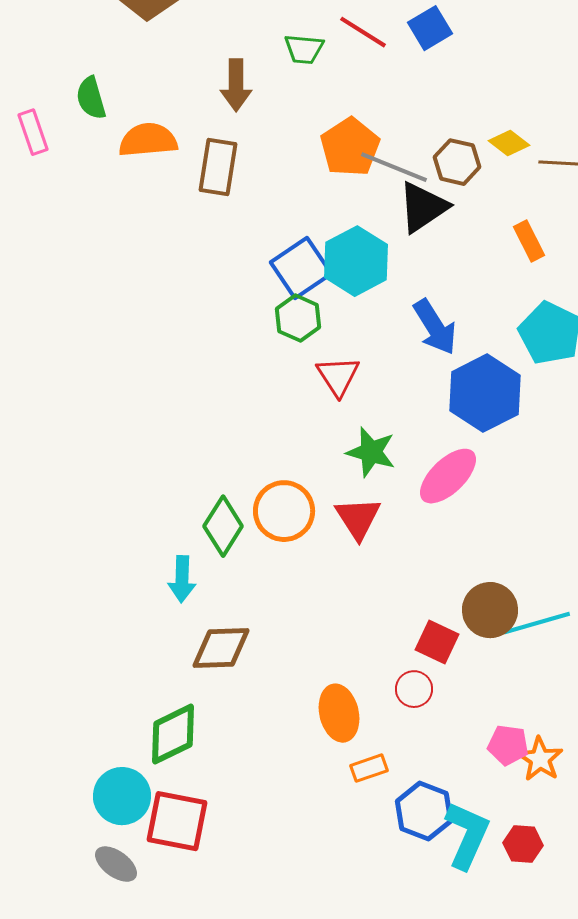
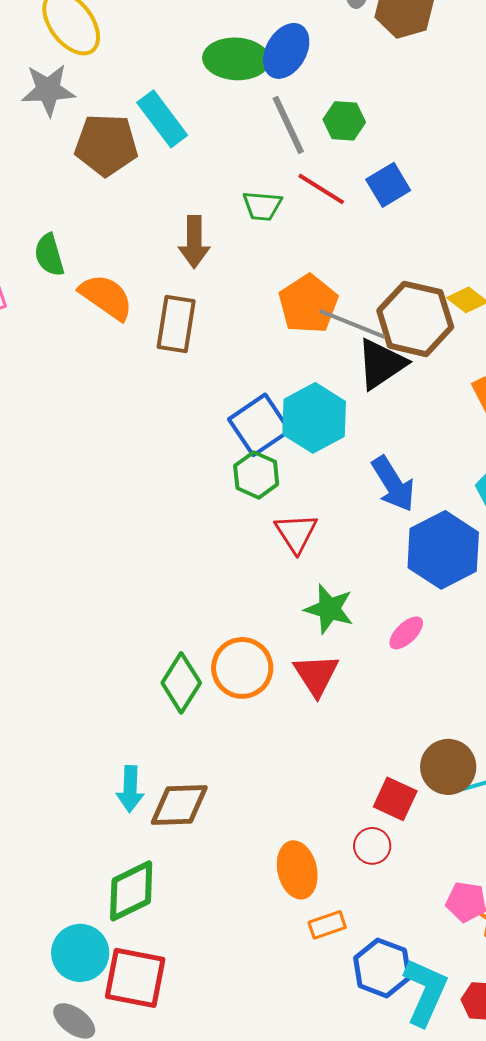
orange semicircle: (148, 140) -> (106, 297), turned 40
brown hexagon: (457, 162) -> (415, 319), size x1.6
pink ellipse: (448, 476) -> (406, 633), size x0.6
cyan arrow: (182, 579) -> (130, 789), moved

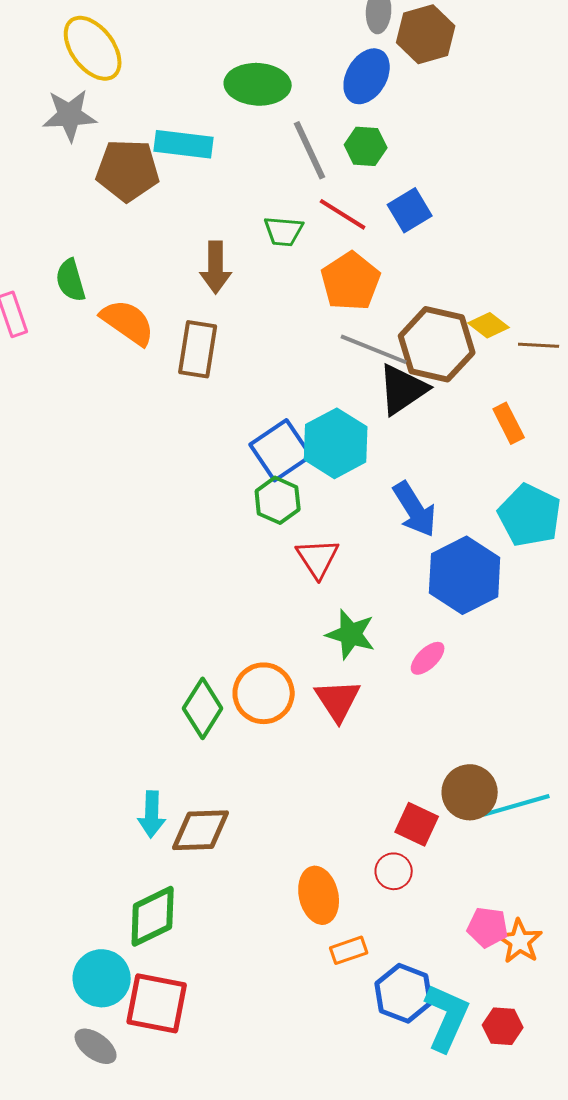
blue ellipse: (286, 51) -> (367, 76), moved
cyan rectangle: (162, 119) -> (184, 144), turned -46
orange pentagon: (308, 304) -> (351, 281), moved

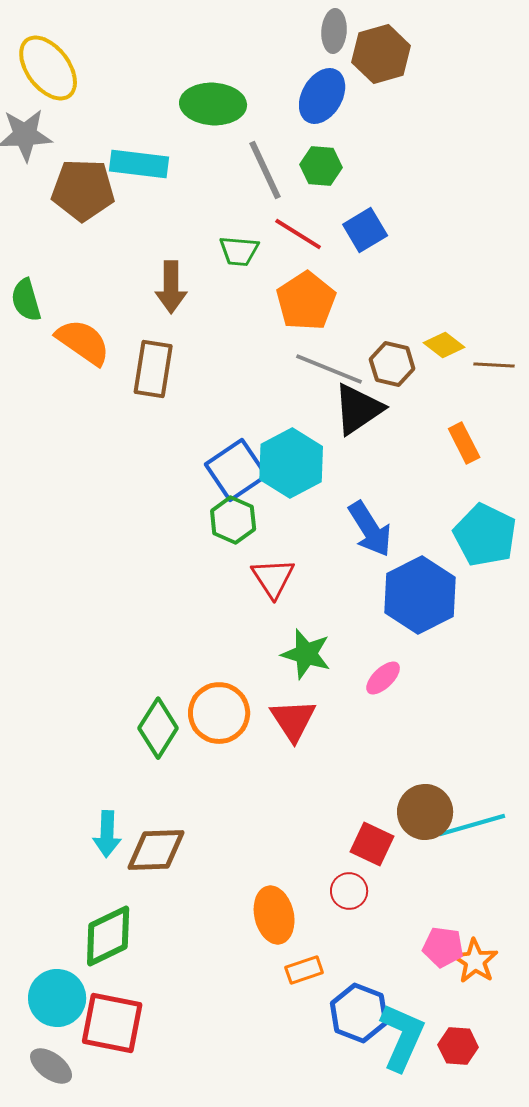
brown hexagon: (437, 344) -> (392, 364), size x0.6

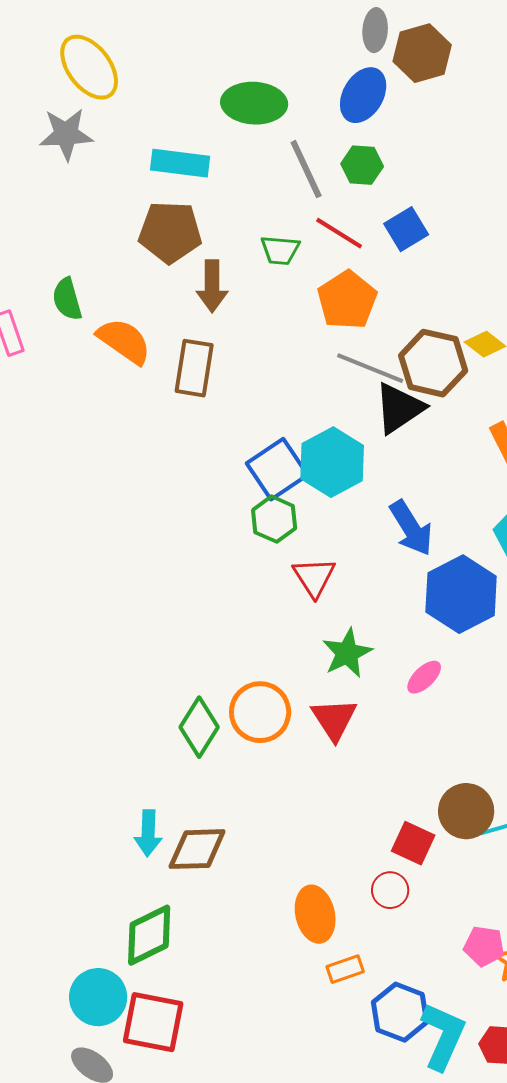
brown pentagon: (83, 190) -> (170, 232), moved
brown hexagon: (392, 364) -> (433, 363), size x1.5
green star: (306, 654) -> (347, 653), turned 30

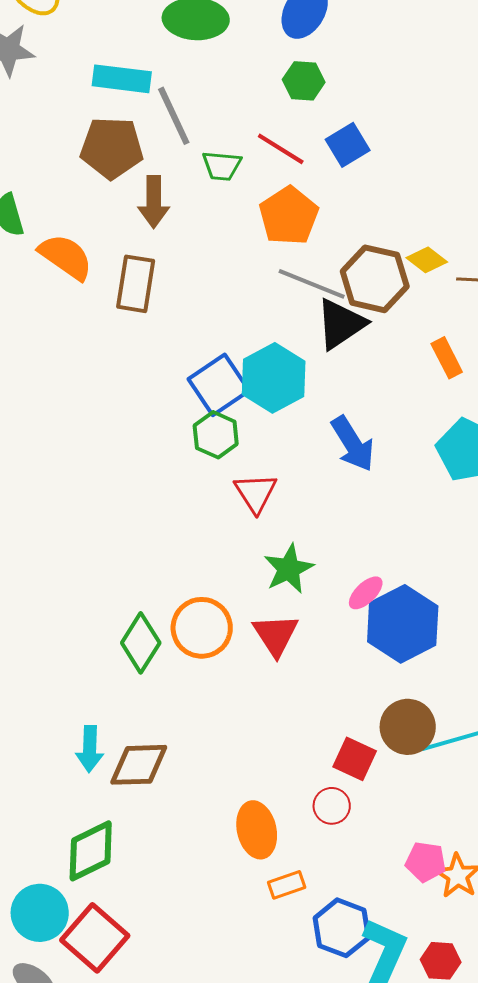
gray line: (306, 169) -> (174, 116), moved
blue hexagon: (461, 594) -> (403, 624), moved
red square: (153, 1022) -> (95, 938), turned 30

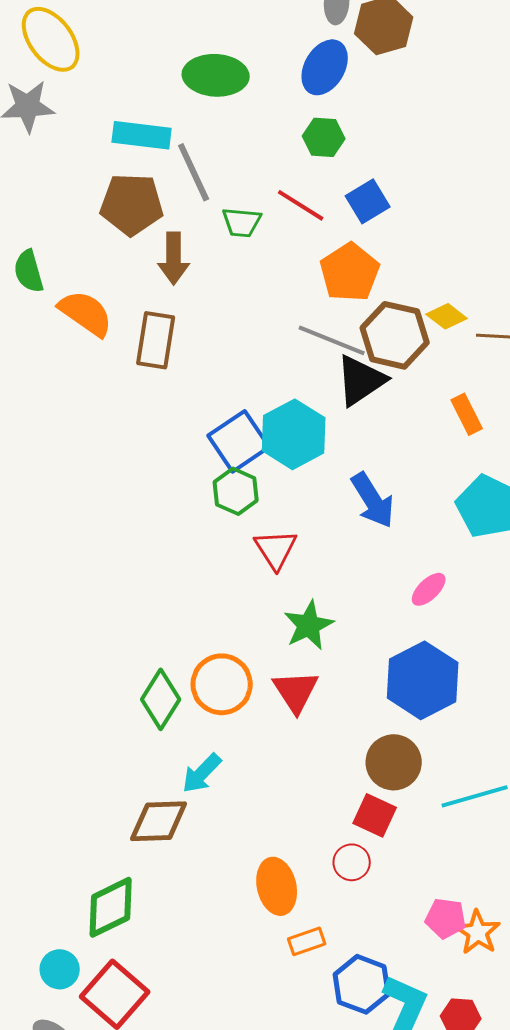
orange pentagon: (289, 216) -> (350, 272), moved
pink ellipse: (366, 593) -> (429, 589), moved
brown circle: (408, 727) -> (394, 762), moved
cyan arrow: (90, 749) -> (202, 773), moved, turned 42
cyan circle: (40, 913) -> (60, 969), size x0.7

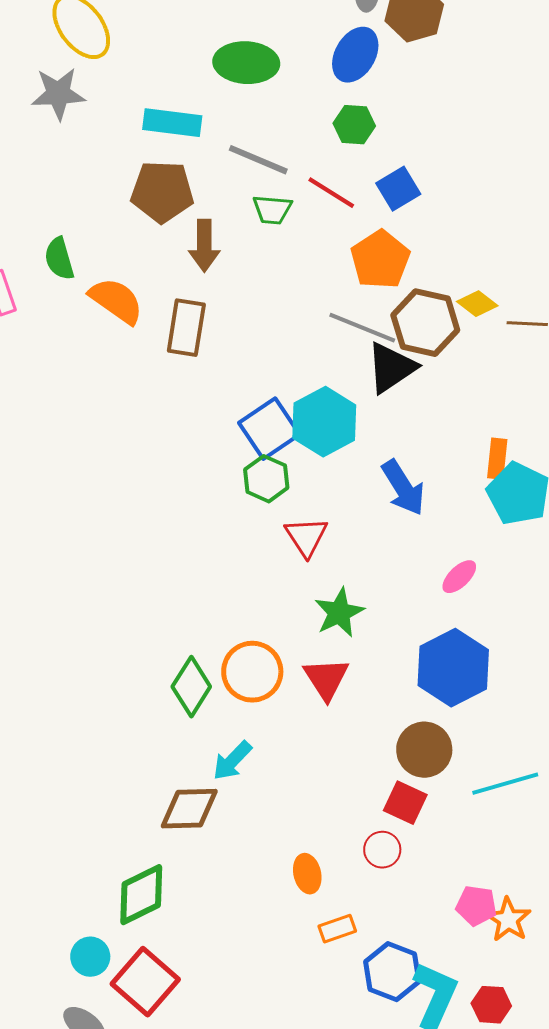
gray line: (194, 172) -> (258, 160), moved, turned -42
orange rectangle: (467, 414) -> (497, 459), moved, turned 33
orange ellipse: (277, 886) -> (307, 874), size x0.7

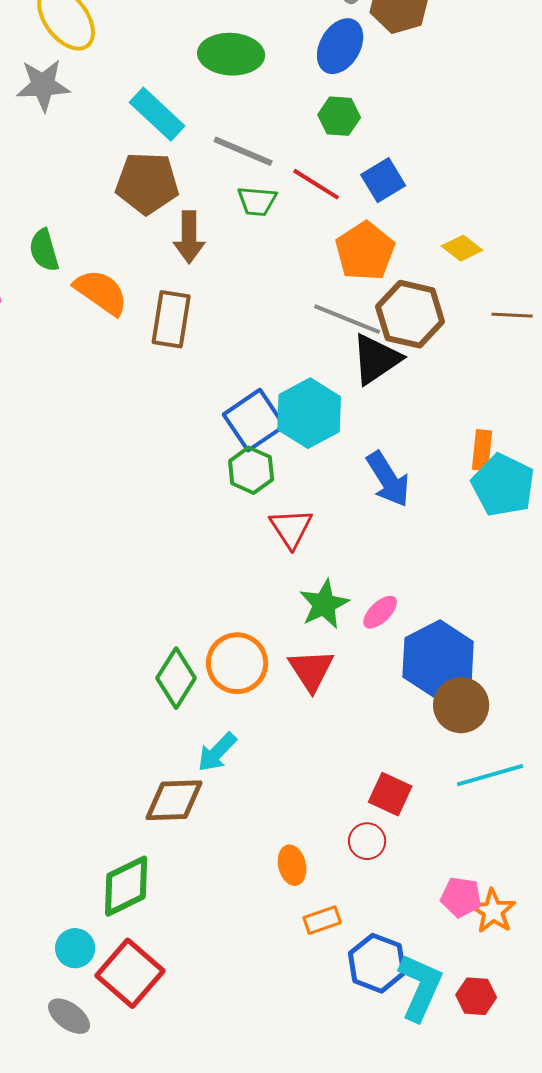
cyan rectangle: (172, 123) -> (157, 114), turned 36
yellow diamond: (477, 304) -> (462, 248), moved
pink ellipse: (459, 577) -> (380, 612), moved
brown circle: (424, 750) -> (461, 705), moved

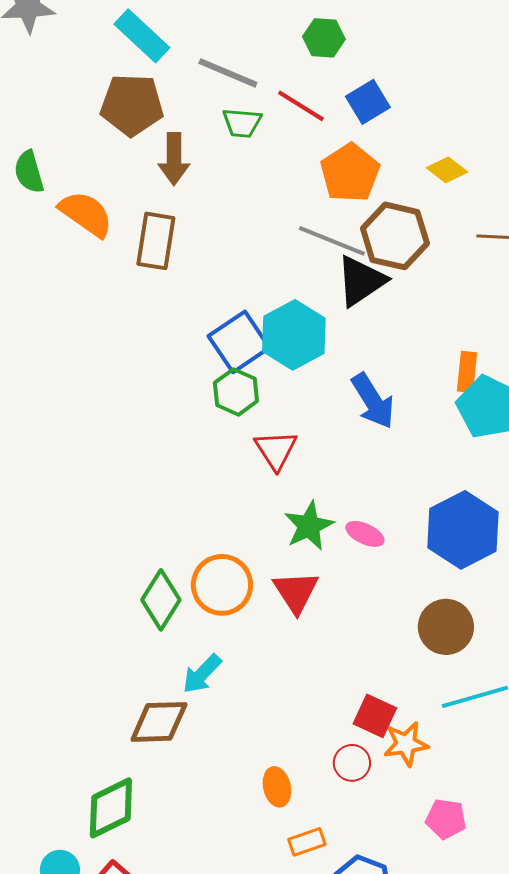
pink ellipse: (380, 612) -> (365, 534), turned 69
blue hexagon: (438, 659) -> (463, 530), moved
orange star: (493, 911) -> (406, 744), moved, turned 30

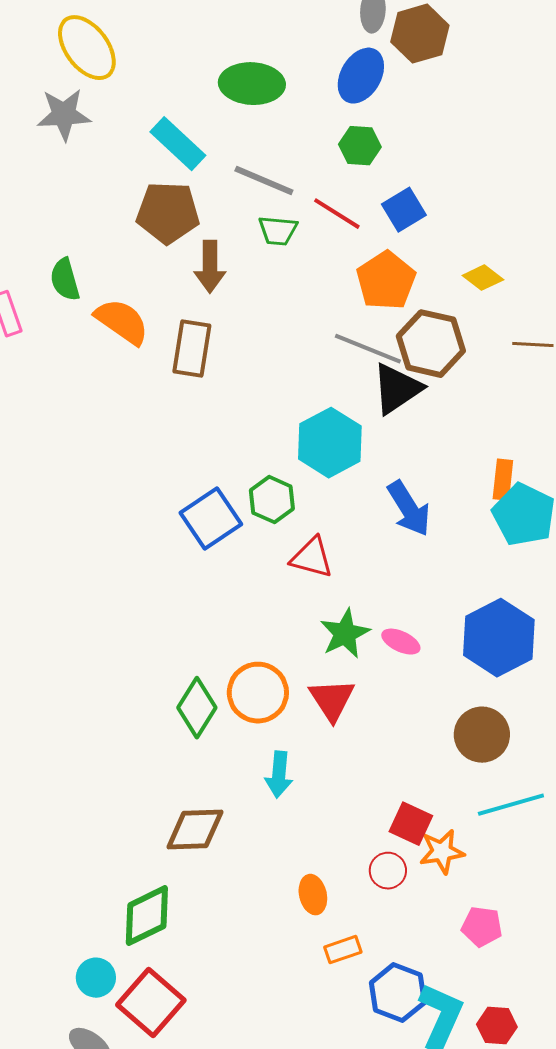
blue square: (239, 342) -> (211, 519), moved
red triangle: (276, 450) -> (312, 558), turned -42
cyan arrow: (202, 674) -> (279, 775), moved, turned -39

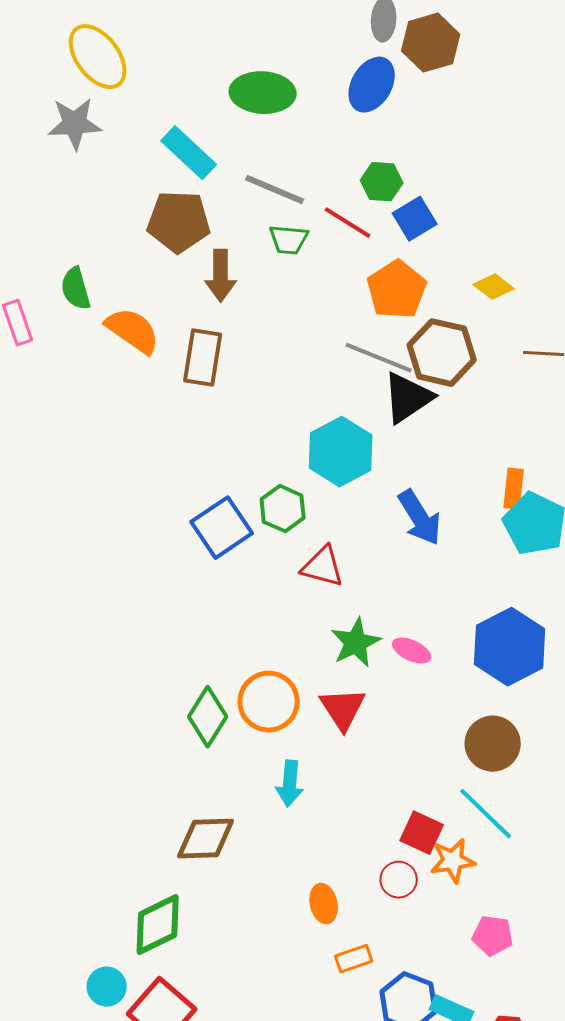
green hexagon: (360, 146) -> (382, 182), moved
cyan line: (511, 805) -> (486, 814), moved, turned 60

